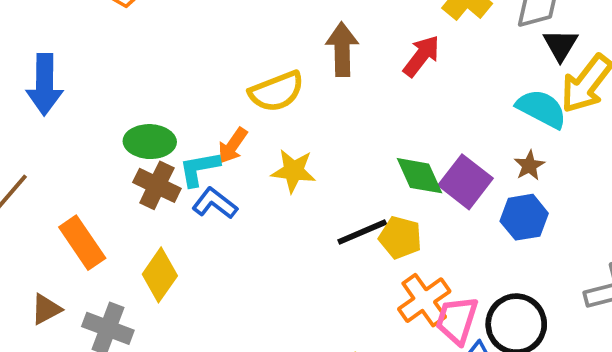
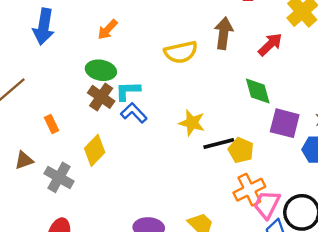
orange arrow: (233, 146) -> (108, 30), moved
yellow star: (293, 171) -> (192, 123), moved
green diamond: (419, 176) -> (258, 91), moved
purple square: (466, 182) -> (285, 123), turned -32
orange rectangle: (82, 243) -> (51, 124), size x0.6

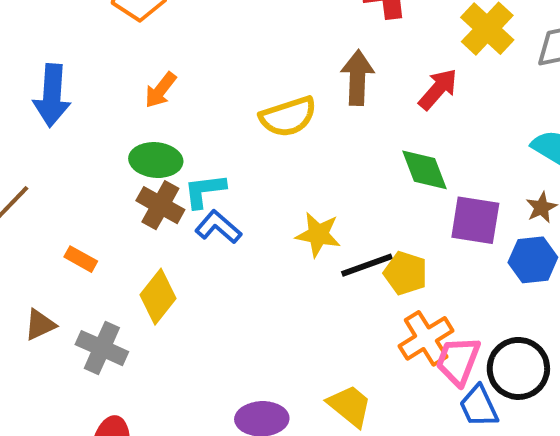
orange rectangle: (51, 124) -> (81, 259), turned -30

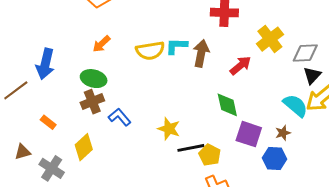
blue arrow: (52, 95) -> (45, 64), moved
yellow semicircle: (288, 117) -> (150, 51), moved
cyan L-shape: (205, 191) -> (176, 46), moved
brown cross: (160, 205) -> (92, 102), turned 30

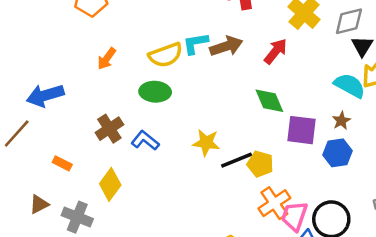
brown arrow: (201, 53) -> (226, 46), turned 72
blue arrow: (45, 64) -> (45, 95), turned 72
green ellipse: (94, 79) -> (155, 92), moved

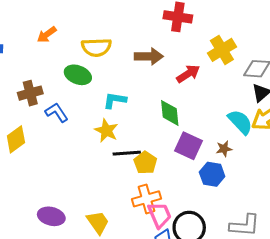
cyan L-shape: (195, 43) -> (115, 100), moved
pink trapezoid: (294, 216) -> (160, 215), turned 120

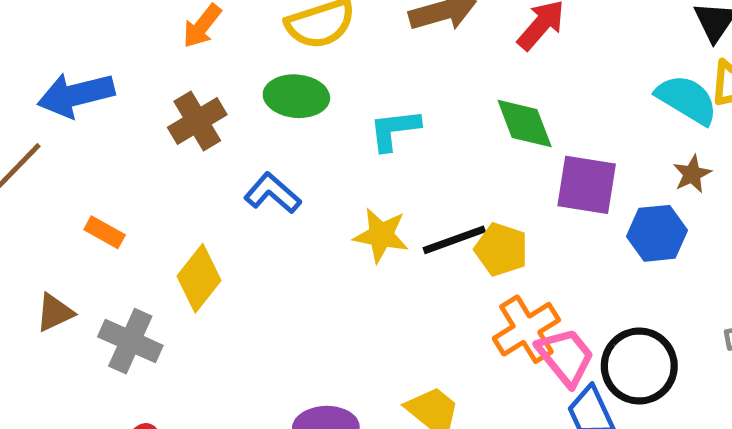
brown cross: (30, 93) -> (197, 121), moved
yellow star: (106, 131) -> (381, 235), moved
brown star: (224, 149) -> (692, 174), moved

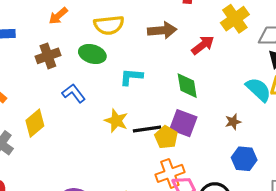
brown star: (692, 174) -> (233, 122), moved
purple square: (587, 185) -> (183, 123), moved
blue hexagon: (657, 233) -> (244, 159), moved

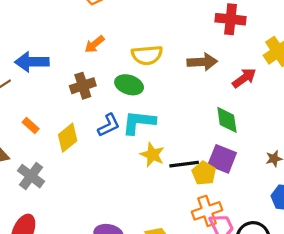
cyan L-shape: (131, 77) -> (139, 122), moved, size x1.4
blue L-shape: (74, 93) -> (109, 125), turned 100
yellow diamond: (35, 123) -> (68, 138), moved

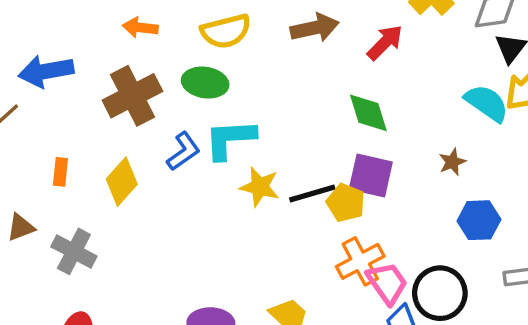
orange arrow: (94, 44) -> (140, 27), turned 55
brown cross: (83, 86) -> (132, 96), size x1.4
orange rectangle: (31, 125) -> (60, 172), turned 63

